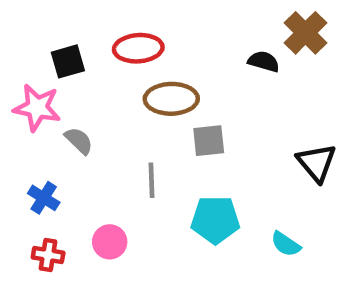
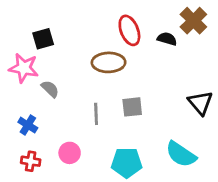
red ellipse: (138, 48) -> (129, 30), moved, turned 72
gray square: (209, 141) -> (132, 107), moved
cyan pentagon: (215, 220) -> (127, 163), moved
cyan semicircle: (286, 244) -> (181, 154), size x1.6

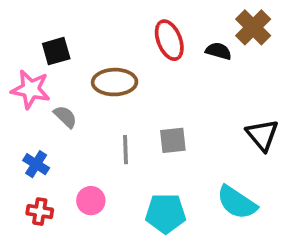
brown ellipse: (109, 62) -> (115, 82), moved

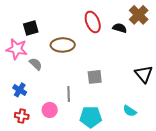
gray line: (125, 150) -> (69, 94), moved
cyan semicircle: (237, 202) -> (130, 111), size x0.6

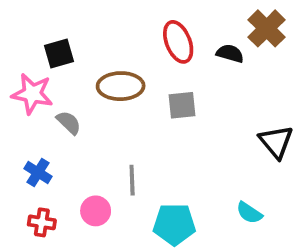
gray square: (95, 77) -> (182, 105), moved

